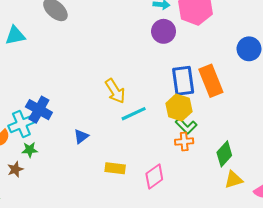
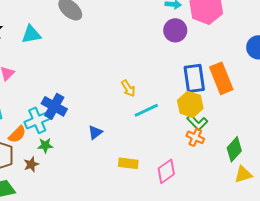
yellow arrow: (115, 91) -> (128, 88), size x0.7
orange cross: (184, 142) -> (195, 137), turned 30

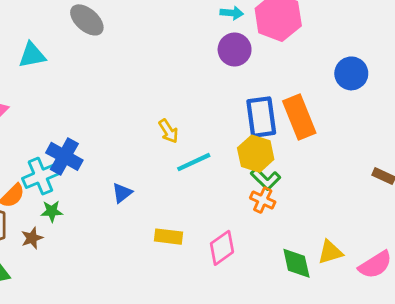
green diamond: (234, 149) -> (296, 263), moved, turned -55

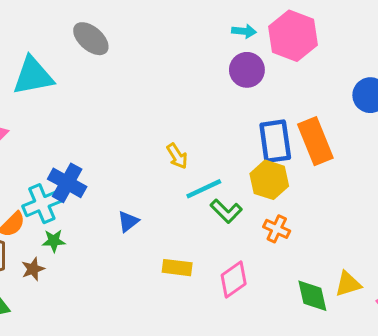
cyan triangle: (32, 55) -> (33, 76), size x1.4
green L-shape: (266, 179) -> (226, 211), moved

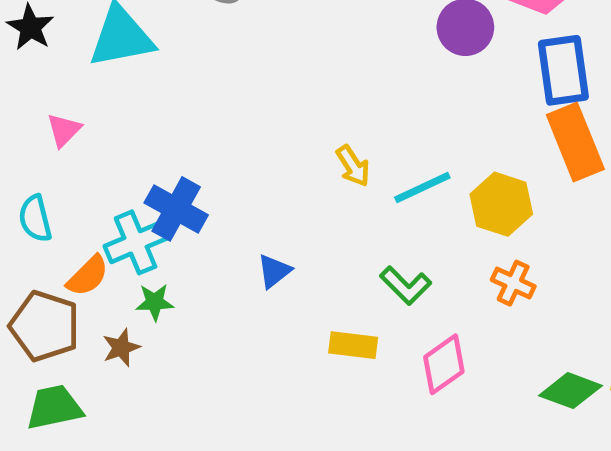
blue rectangle: (275, 141) -> (563, 70), moved
cyan line: (204, 189) -> (422, 187), moved
green L-shape: (226, 211) -> (406, 285), moved
green diamond: (312, 296) -> (571, 391), turned -57

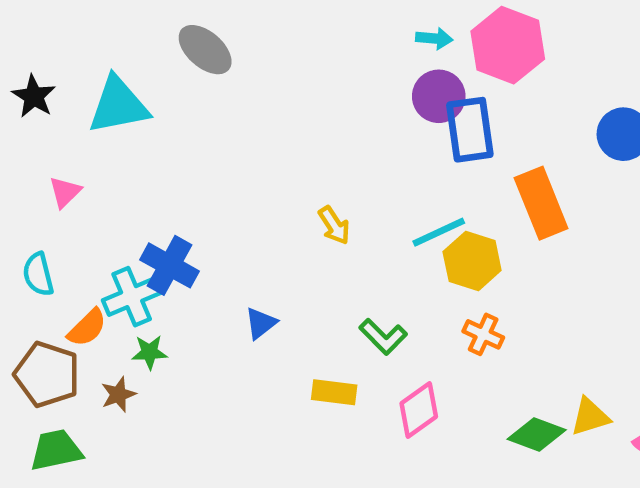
blue rectangle: (563, 70) -> (470, 130), moved
cyan line: (422, 187) -> (439, 232), moved

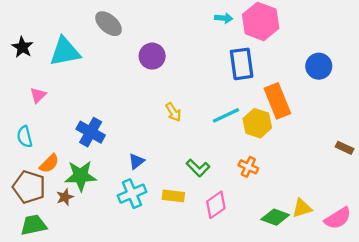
purple circle: (439, 96) -> (152, 56), moved
yellow hexagon: (472, 261) -> (257, 123), moved
cyan cross: (132, 297) -> (132, 194), moved
green star: (149, 352) -> (81, 176), size x1.8

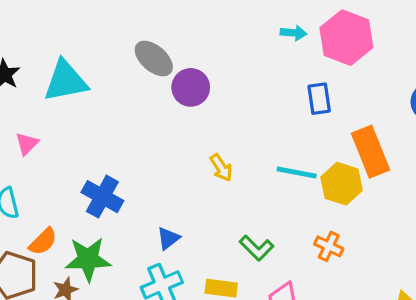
gray ellipse: (108, 24) -> (154, 59), moved
blue rectangle: (242, 64) -> (319, 99), size x0.7
cyan line: (226, 115) -> (297, 172), turned 36

